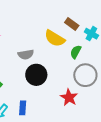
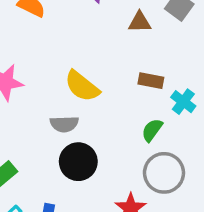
brown rectangle: (72, 24) -> (151, 81), turned -32
yellow semicircle: (55, 38) -> (82, 86), moved

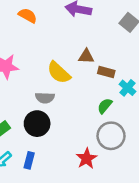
brown triangle: (140, 22) -> (86, 56), moved
black circle: (78, 162) -> (37, 124), moved

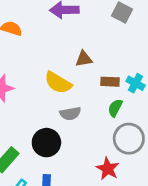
brown rectangle: (106, 72) -> (110, 82), moved
gray semicircle: (45, 98) -> (70, 114), moved

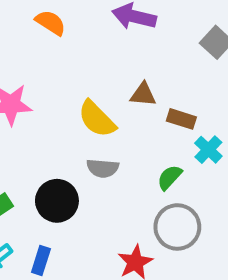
brown rectangle: (110, 82) -> (181, 119), moved

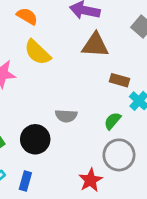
brown triangle: (143, 94) -> (95, 45), moved, size x1.5
yellow semicircle: (97, 119) -> (37, 52), moved

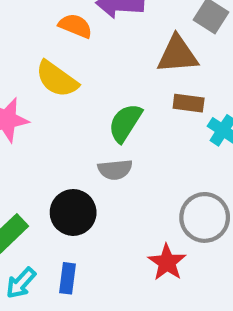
orange semicircle: (27, 16) -> (75, 26), moved
brown triangle: (95, 45) -> (177, 54), moved
green semicircle: (113, 121) -> (125, 123), moved, size x1.4

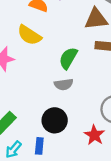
black circle: (73, 212) -> (55, 120), moved

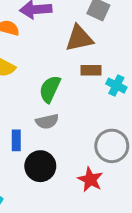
blue rectangle: (39, 146) -> (16, 140), moved

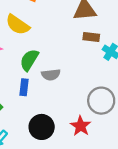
green semicircle: (50, 89) -> (29, 60), moved
black circle: (40, 166) -> (42, 127), moved

